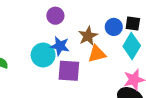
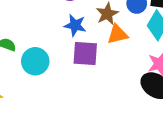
cyan circle: (43, 55) -> (35, 61), moved

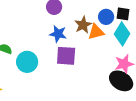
orange triangle: (117, 34) -> (96, 32), moved

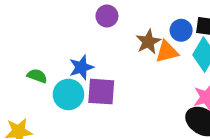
blue star: (58, 34) -> (81, 67), moved, turned -30
purple square: (66, 56) -> (101, 92), moved

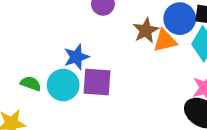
blue circle: (181, 30) -> (180, 19), size x1.4
green semicircle: (37, 76) -> (31, 84), moved

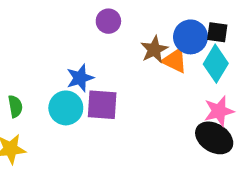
orange triangle: (165, 41) -> (175, 61), turned 40
green semicircle: (31, 84) -> (15, 106), moved, turned 60

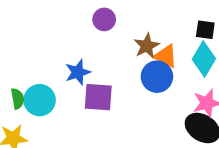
blue circle: (190, 37) -> (157, 77), moved
cyan circle: (66, 108) -> (40, 100), moved

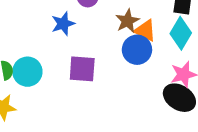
blue star: (78, 72) -> (63, 24), moved

